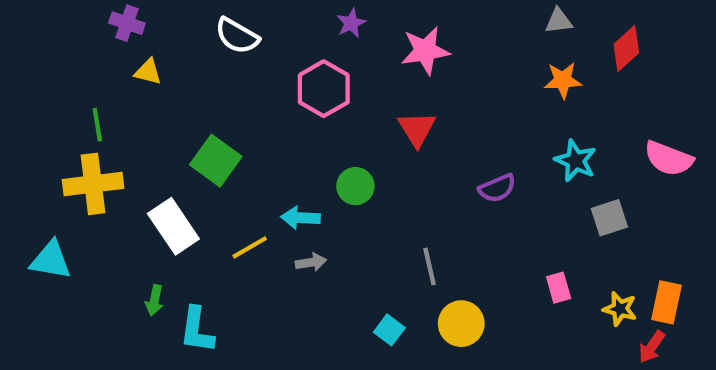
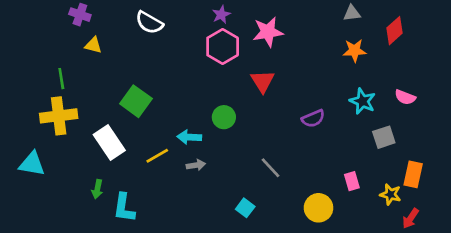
pink hexagon: (324, 89) -> (223, 47), moved
pink semicircle: (669, 159) -> (405, 97), moved, size x0.7
gray line: (429, 266) -> (271, 168), turned -30
orange rectangle: (666, 302) -> (413, 174), moved
yellow circle: (461, 324) -> (319, 208), moved

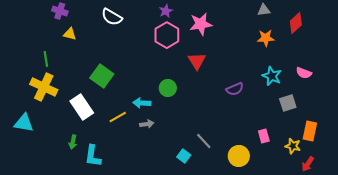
yellow cross: (59, 116) -> (44, 87), turned 32
gray line: (271, 168) -> (204, 141), moved

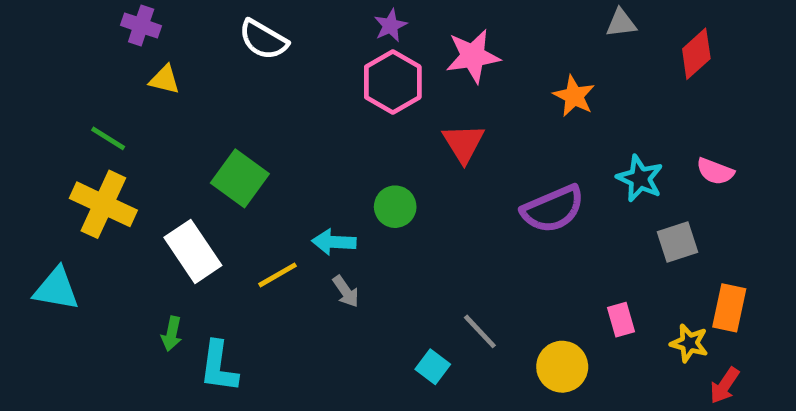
orange star: (266, 38) -> (574, 96), moved, turned 30
green line: (46, 59) -> (108, 138), turned -49
purple semicircle: (235, 89) -> (553, 209), size x1.5
gray arrow: (147, 124) -> (346, 291), turned 64

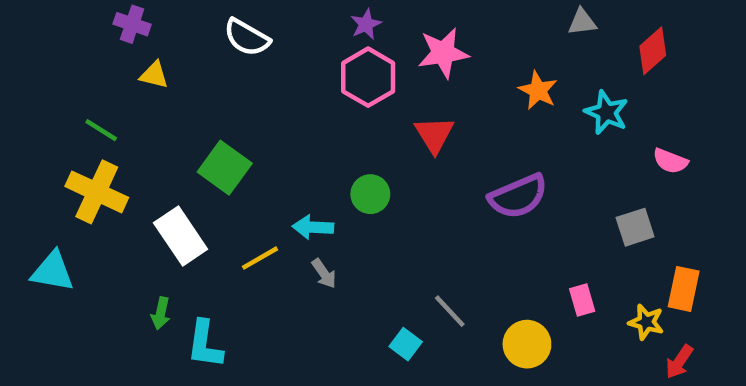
cyan star: (640, 178) -> (606, 112), moved

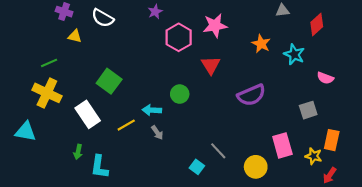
purple star: (366, 24) -> (155, 12), moved
white semicircle: (247, 37) -> (103, 18), moved
green line: (101, 130) -> (49, 63), turned -56
pink rectangle: (582, 300) -> (282, 145), size x1.6

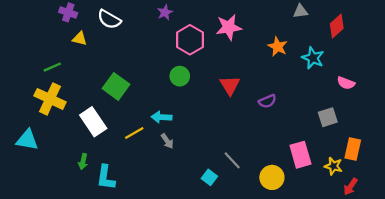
red triangle: (211, 65) -> (230, 85), moved
green circle: (180, 94) -> (180, 76), moved
purple semicircle: (251, 95) -> (267, 101), size x0.6

